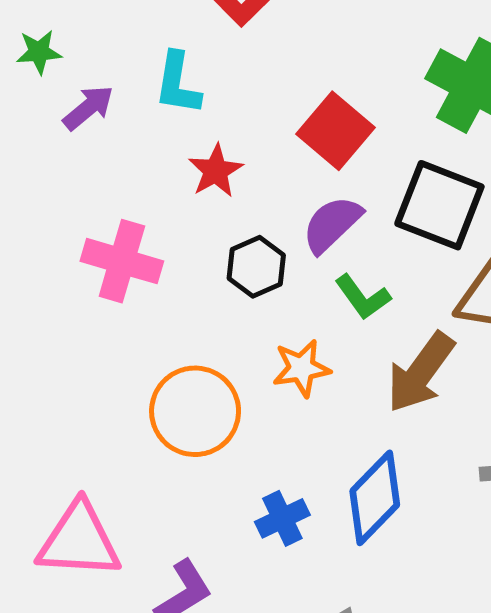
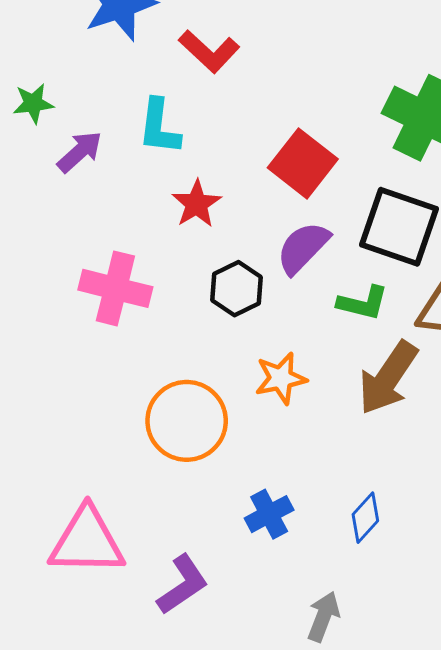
green L-shape: (363, 297) -> (363, 303), moved, turned -38
blue diamond: (375, 498) -> (365, 518), moved, size x0.6

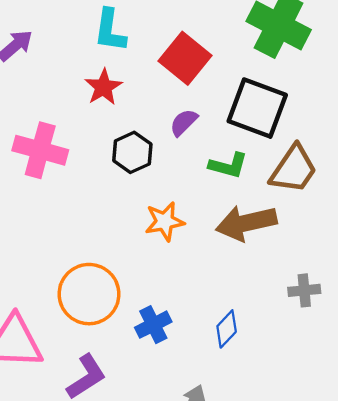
cyan L-shape: (159, 127) -> (110, 30), moved
purple semicircle: (303, 248) -> (184, 122), size x0.7
brown arrow: (388, 378) -> (246, 223), turned 42
orange circle: (187, 421) -> (89, 294), moved

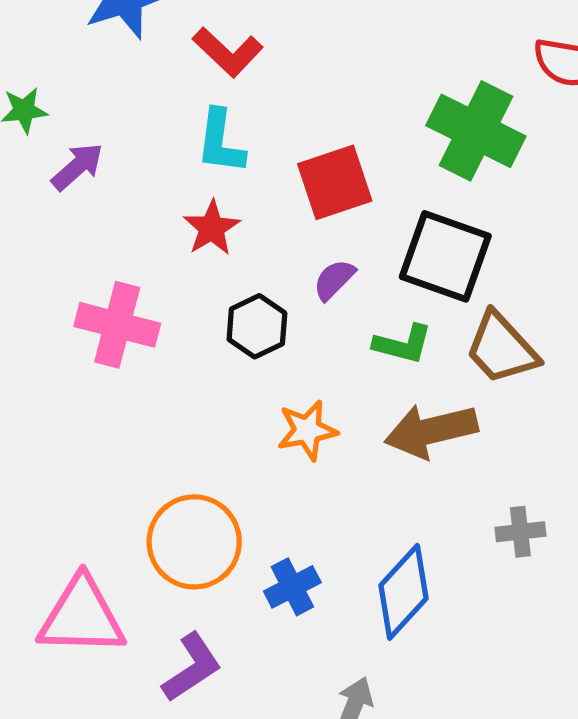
red square: (185, 58) -> (335, 182), turned 33
brown trapezoid: (294, 169) -> (502, 348), turned 104
blue diamond: (227, 329) -> (404, 592), size x1.6

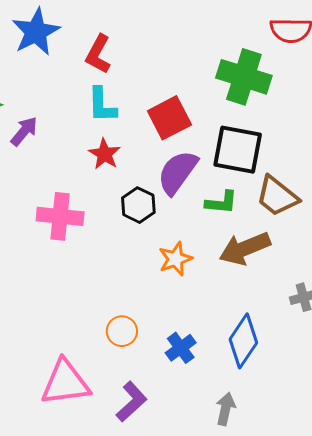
red L-shape: (228, 52) -> (98, 54), turned 84
purple semicircle: (334, 280) -> (177, 172), size x1.8
orange circle: (194, 542) -> (122, 331), size x0.6

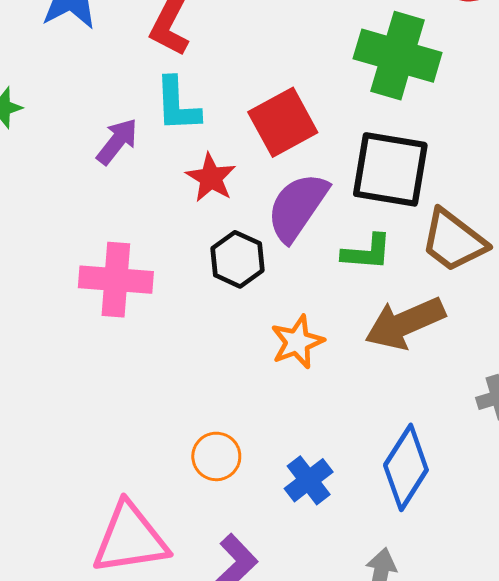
purple arrow: (24, 131) -> (117, 141), moved
red star: (104, 154) -> (211, 178), moved

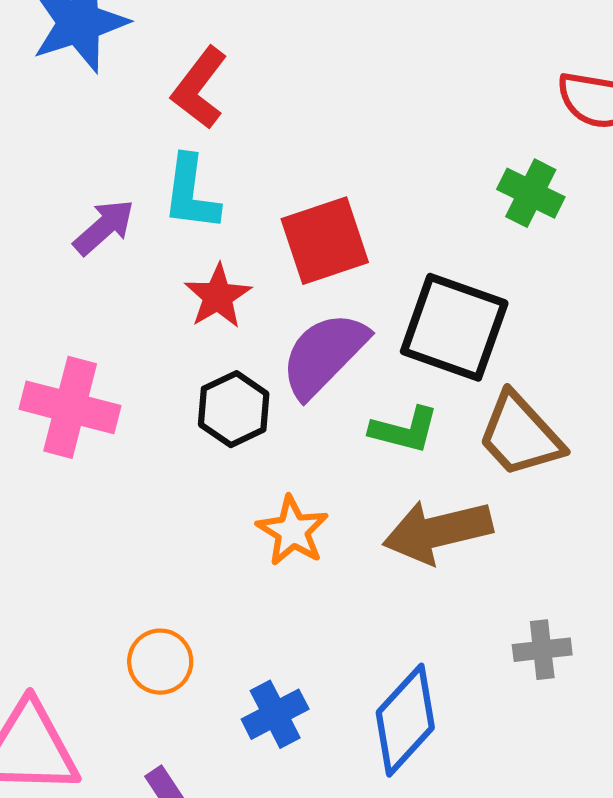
green cross: (398, 56) -> (531, 193), moved, size x0.6
orange star: (297, 342) -> (293, 531), turned -30

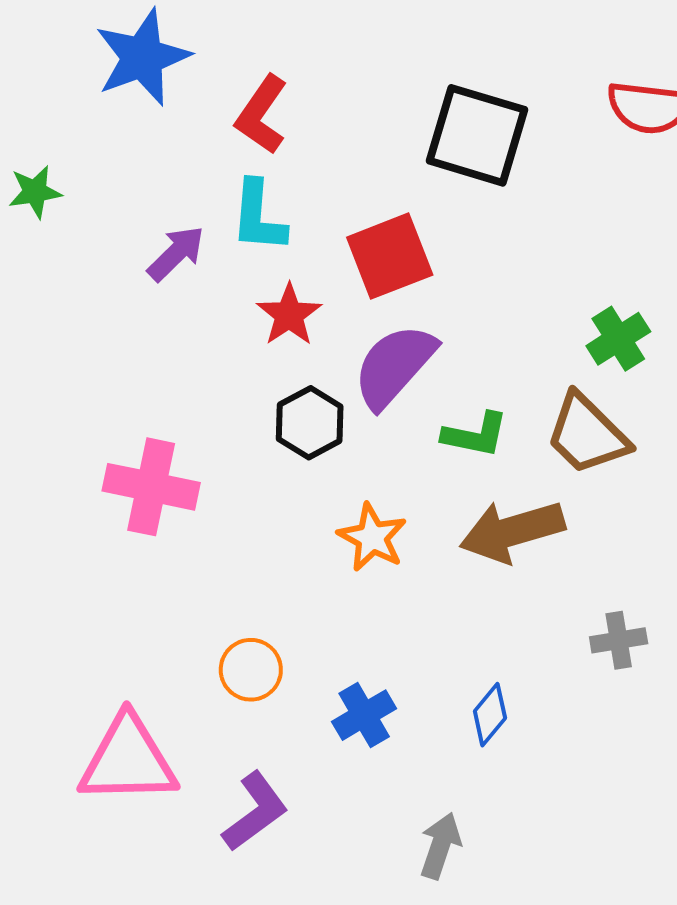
green cross: (531, 193) -> (618, 339), moved, turned 34
black square: (454, 327) -> (477, 135), moved
pink cross: (70, 407) -> (151, 487), moved
blue diamond: (405, 720) -> (490, 715), size x0.6

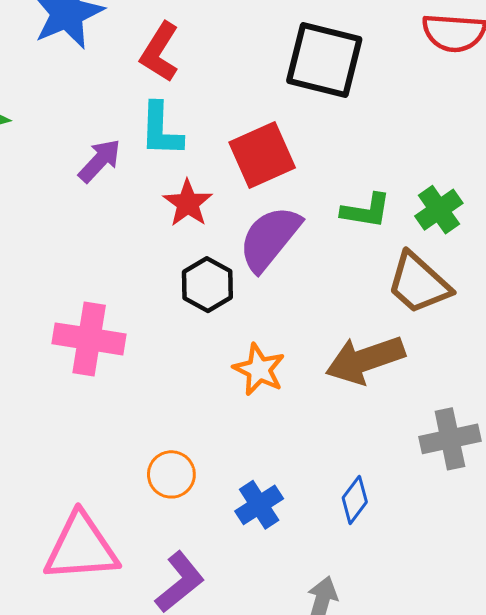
green L-shape: (475, 435) -> (366, 211), moved
gray cross: (619, 640) -> (450, 439), size x1.4

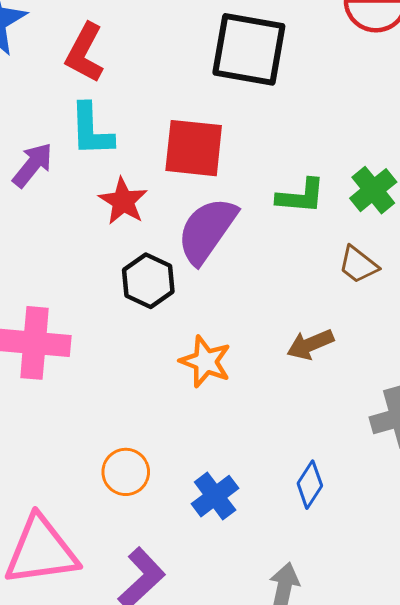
red square: (262, 155) -> (194, 148), turned 34
brown trapezoid: (419, 283) -> (358, 265), size x0.6
brown arrow: (365, 360) -> (310, 344), size x0.6

